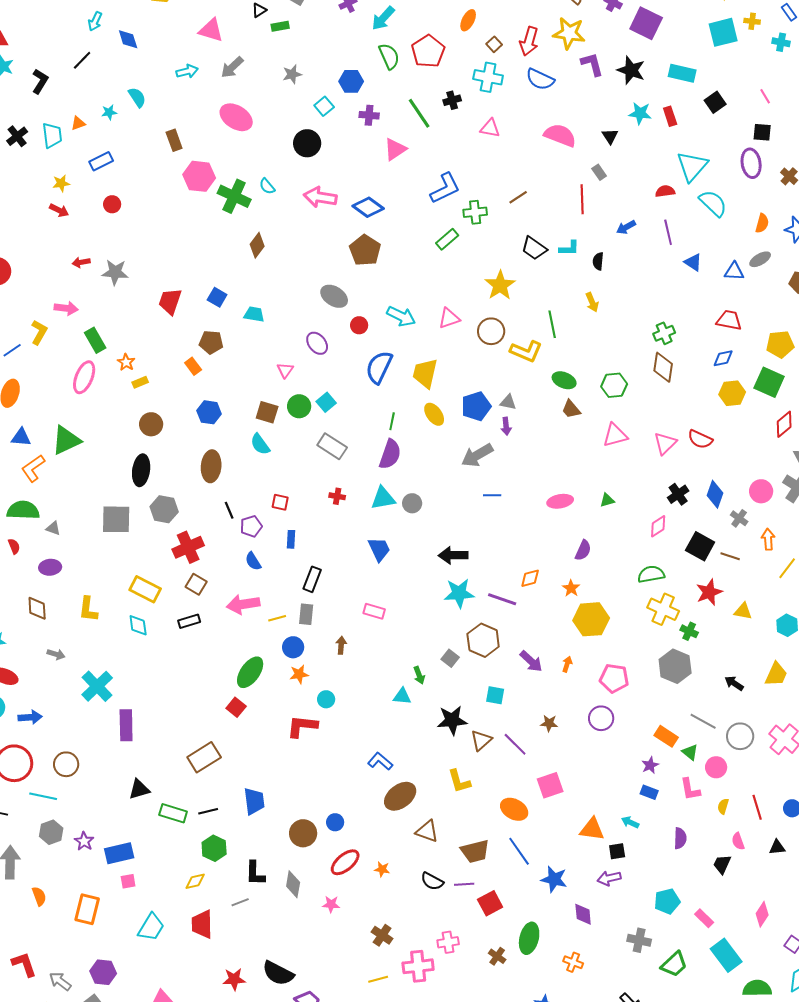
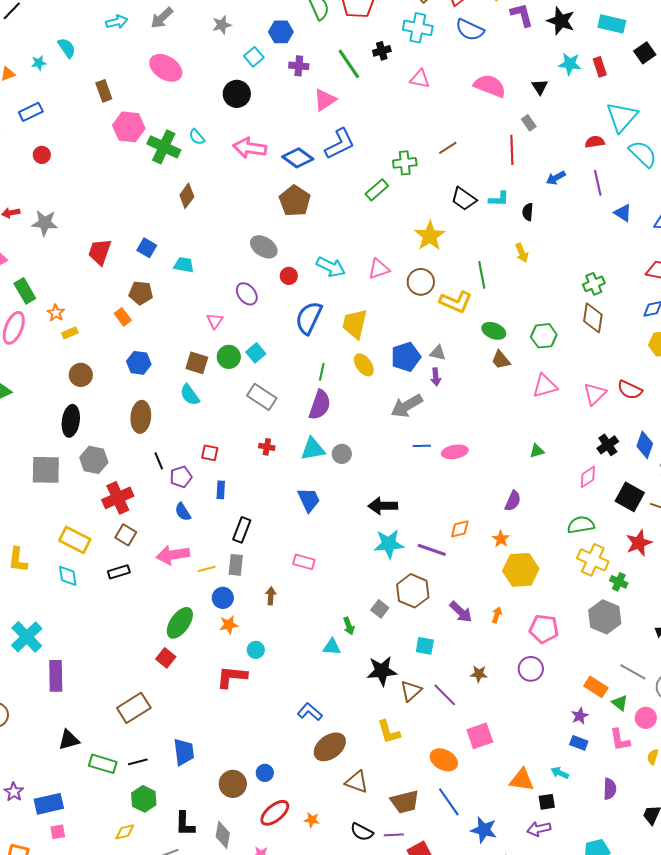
blue L-shape: (445, 188) -> (340, 144), moved
pink ellipse: (560, 501) -> (455, 452), moved

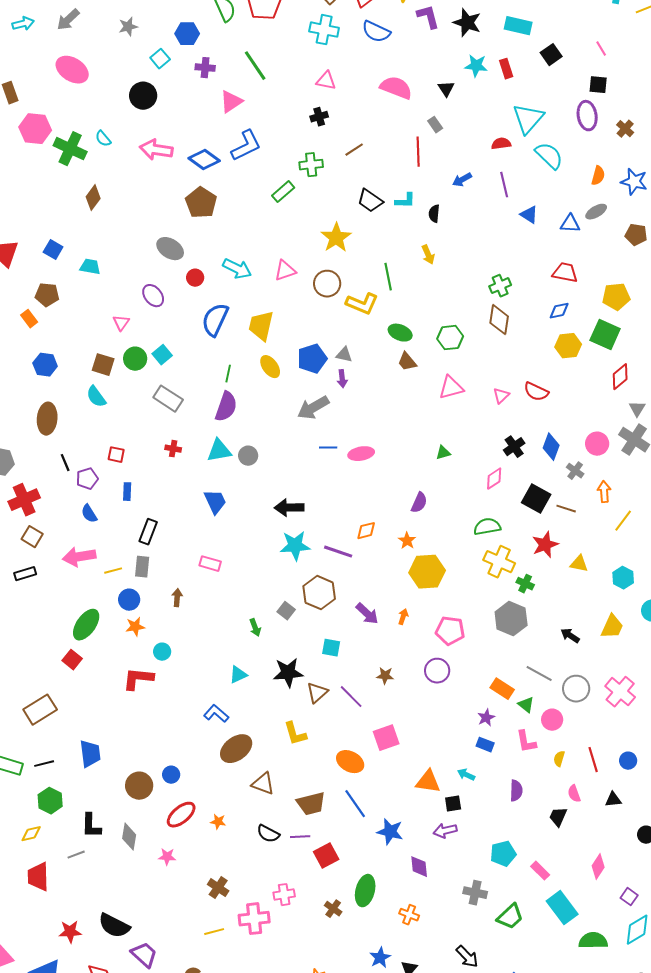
black cross: (382, 51) -> (319, 117), moved
pink triangle: (595, 394) -> (501, 396), size x0.7
cyan triangle: (332, 647) -> (238, 675), moved, turned -30

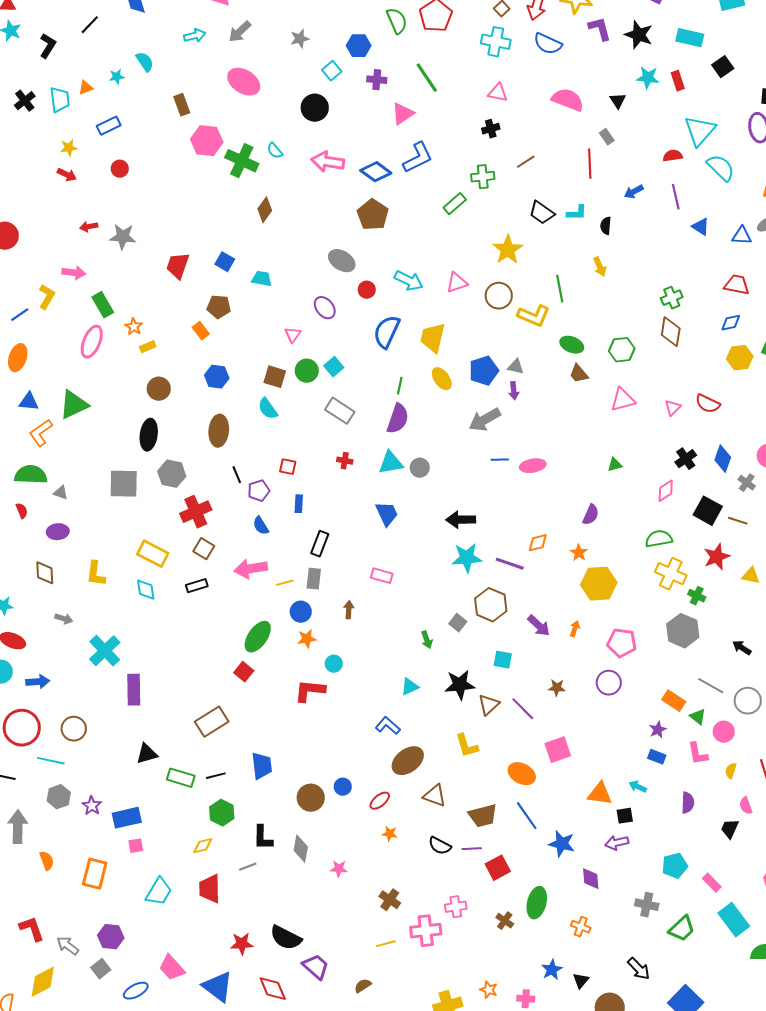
red ellipse: (181, 815) -> (380, 801), moved, size x0.7

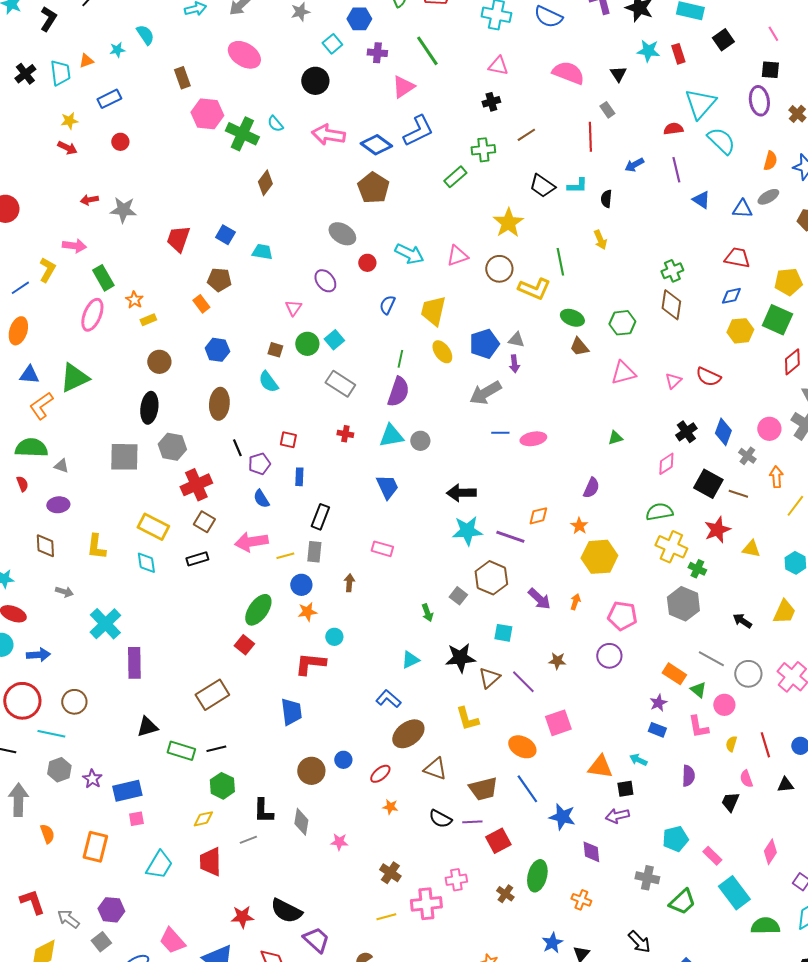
blue semicircle: (387, 332) -> (387, 305), size x0.6
brown square: (275, 377) -> (275, 350), size x0.7
blue trapezoid: (262, 766) -> (291, 712), moved

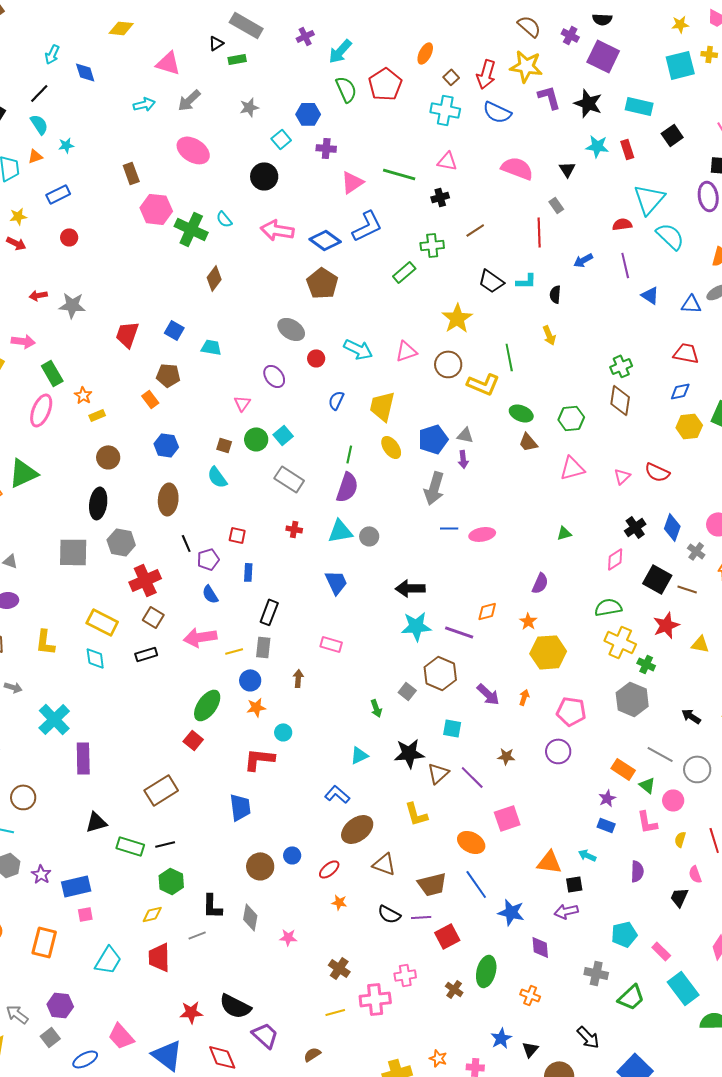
cyan semicircle: (145, 35) -> (39, 124), moved
green line: (427, 51) -> (399, 174), moved, turned -40
gray arrow: (485, 393) -> (434, 488), turned -44

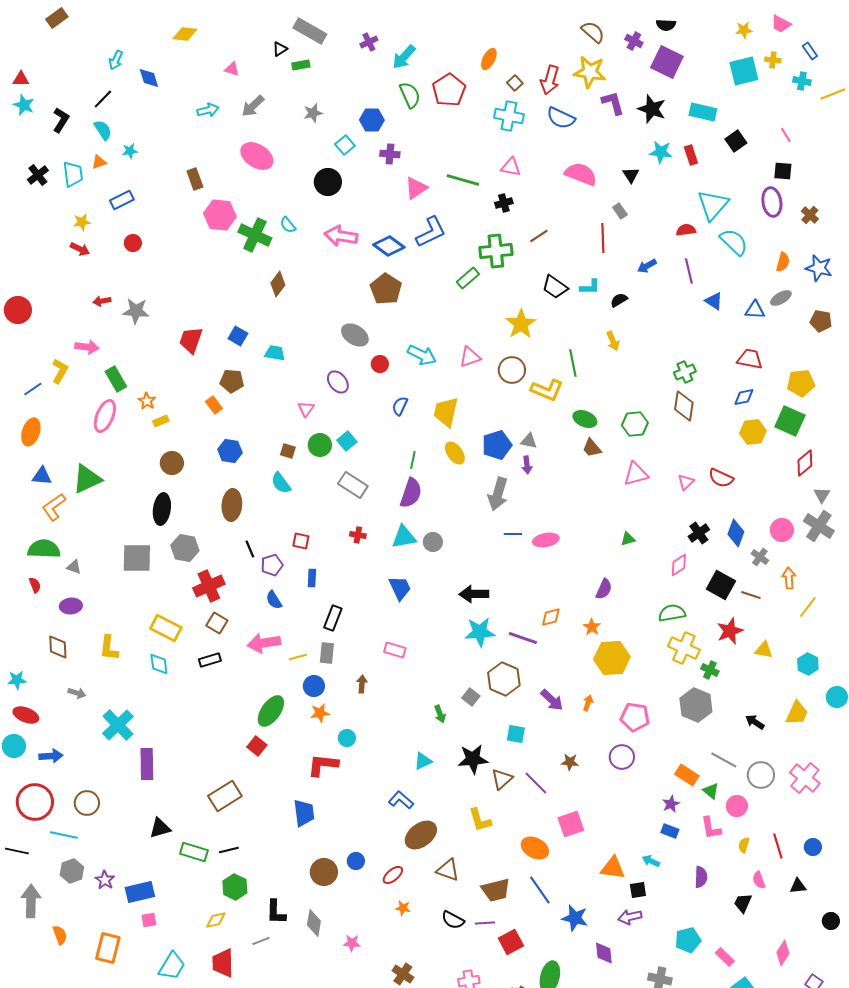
pink triangle: (168, 63) -> (232, 69), size x0.6
green cross: (432, 245) -> (496, 251), size x1.4
black semicircle: (555, 294) -> (619, 300), turned 54

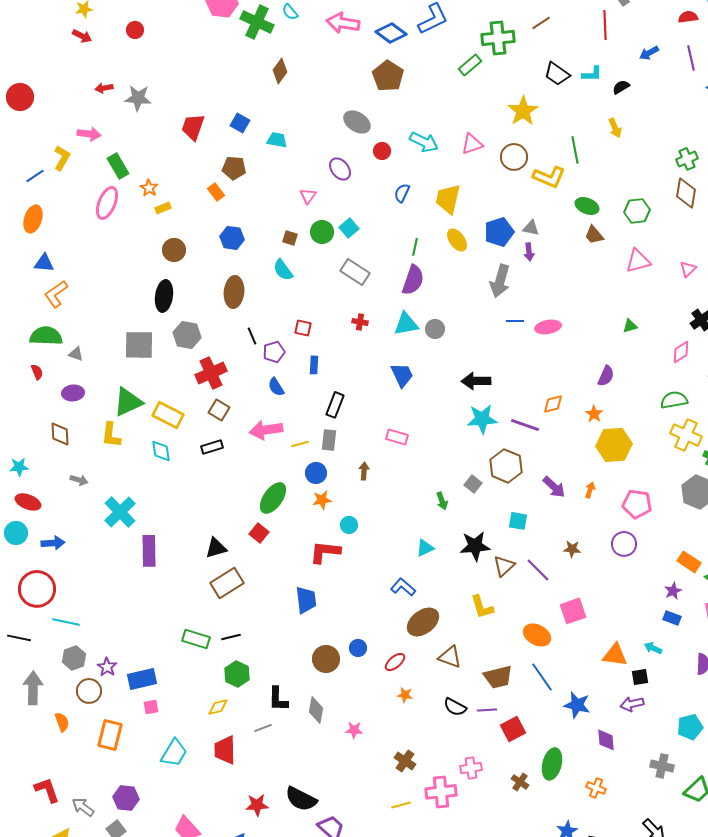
green triangle: (87, 479) -> (128, 402), moved
brown circle: (87, 803) -> (89, 691), moved
black triangle: (160, 828) -> (216, 548), moved

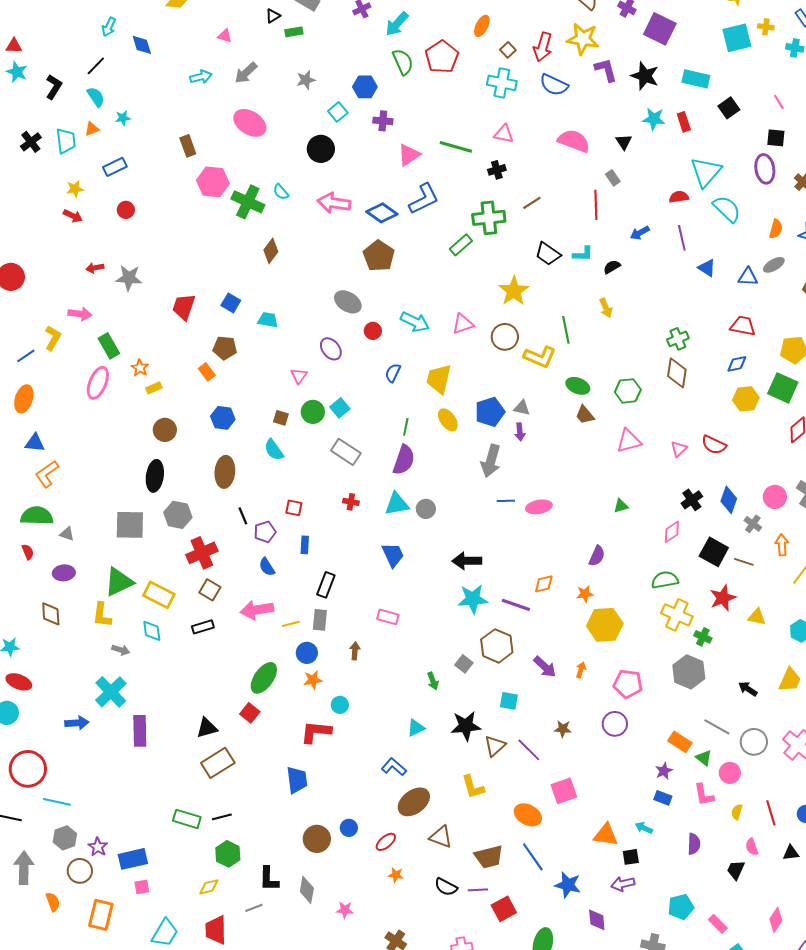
orange star: (594, 414) -> (585, 594), turned 30
gray arrow: (79, 480) -> (121, 650), moved
blue arrow: (53, 543) -> (77, 723), moved

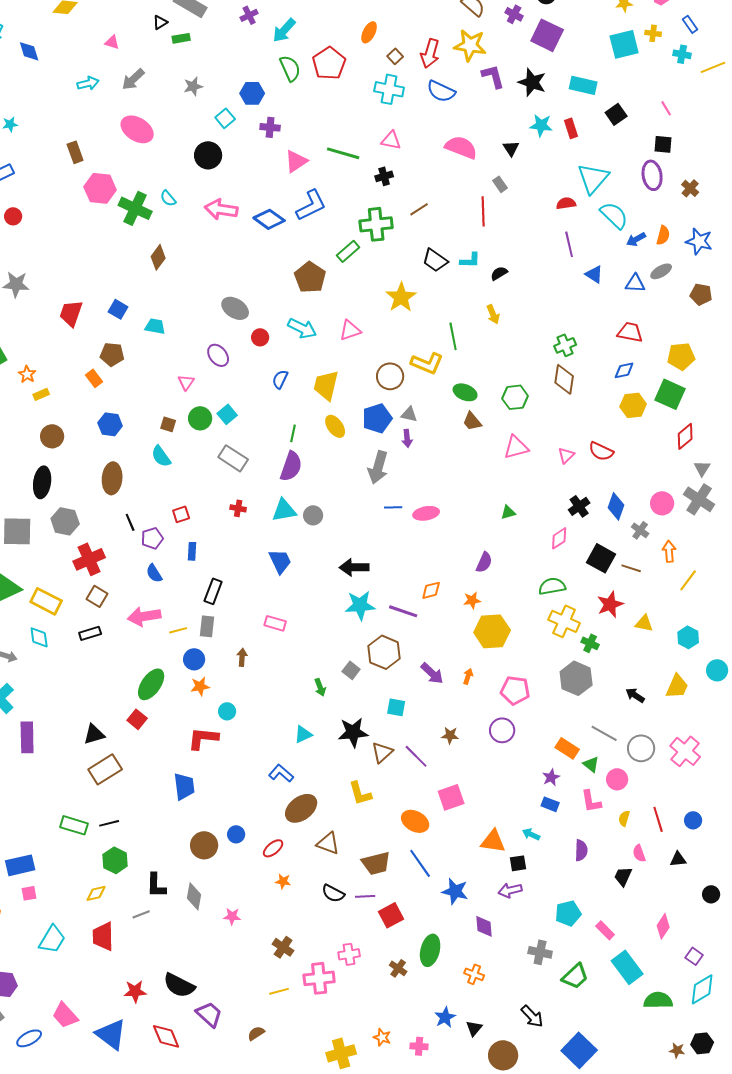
blue arrow: (640, 233) -> (636, 239), moved
brown pentagon: (379, 256) -> (310, 277), moved
brown circle: (505, 337) -> (390, 376), moved
red square: (294, 508) -> (181, 514), turned -30

